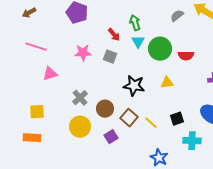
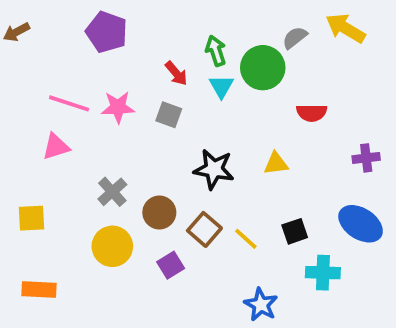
pink line: (36, 47) -> (69, 103), moved
green circle: (160, 49) -> (263, 68), moved
orange rectangle: (32, 138) -> (39, 290), moved

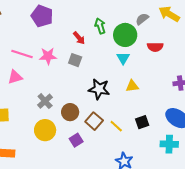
cyan triangle: (221, 86) -> (123, 58), moved
red semicircle: (312, 113) -> (155, 47), moved
cyan cross: (323, 273) -> (169, 144), moved

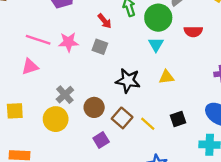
yellow circle: (45, 130) -> (56, 119), moved

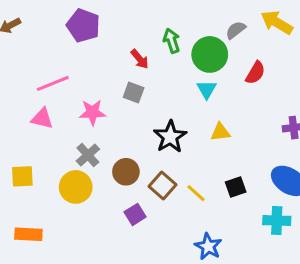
red semicircle: (193, 32) -> (255, 73), turned -60
pink line: (38, 40) -> (53, 83), turned -40
pink star: (68, 42) -> (92, 112), moved
pink triangle: (30, 67) -> (42, 118), turned 30
black star: (128, 81) -> (170, 137), turned 30

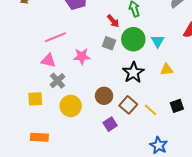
green circle: (210, 54) -> (133, 39), moved
gray cross: (88, 155) -> (58, 81), moved

